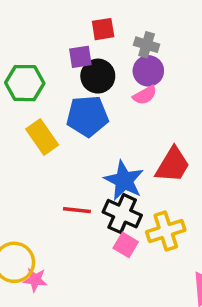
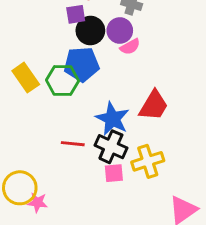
purple circle: (148, 71) -> (120, 31), moved
green hexagon: (25, 83) -> (62, 80), moved
yellow rectangle: (42, 137) -> (26, 78), moved
pink square: (126, 245) -> (114, 173), turned -36

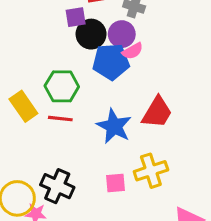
blue pentagon: (82, 64) -> (111, 62), moved
yellow rectangle: (26, 78) -> (23, 106), moved
red line: (73, 144) -> (60, 119), moved
black cross: (111, 147) -> (57, 186), moved

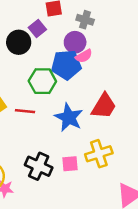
purple square: (76, 17) -> (37, 28), turned -30
black circle: (91, 34) -> (19, 42), moved
green hexagon: (62, 86) -> (42, 81), moved
black cross: (57, 186) -> (39, 166), moved

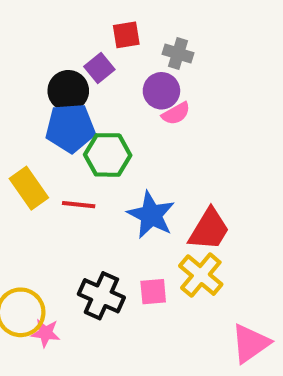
blue pentagon: (66, 65) -> (70, 128), moved
red trapezoid: (104, 106) -> (209, 229), moved
yellow cross: (99, 154) -> (201, 275), turned -32

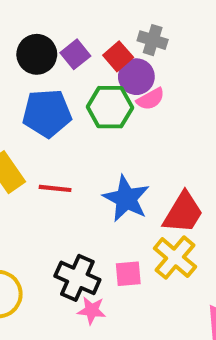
red square: (126, 35) -> (118, 56), moved, turned -32
black circle: (68, 91) -> (37, 54), moved
green hexagon: (108, 155) -> (110, 107), moved
pink star: (45, 333) -> (92, 310), moved

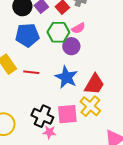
purple circle: (136, 77) -> (71, 46), moved
pink square: (128, 274) -> (67, 114), size x1.5

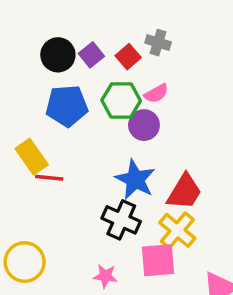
red line: (31, 72) -> (49, 178), moved
pink square: (67, 114) -> (158, 260), moved
black cross: (42, 116) -> (121, 220), moved

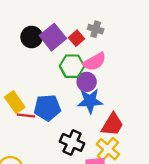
purple square: (91, 55) -> (53, 37), size x1.6
pink semicircle: (156, 93) -> (94, 62), size x1.5
blue pentagon: (67, 106) -> (47, 108), moved
blue star: (135, 179) -> (90, 101), moved, turned -30

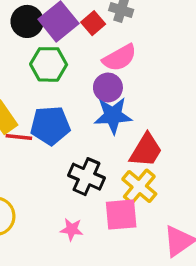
green hexagon: (72, 66) -> (49, 64), moved

